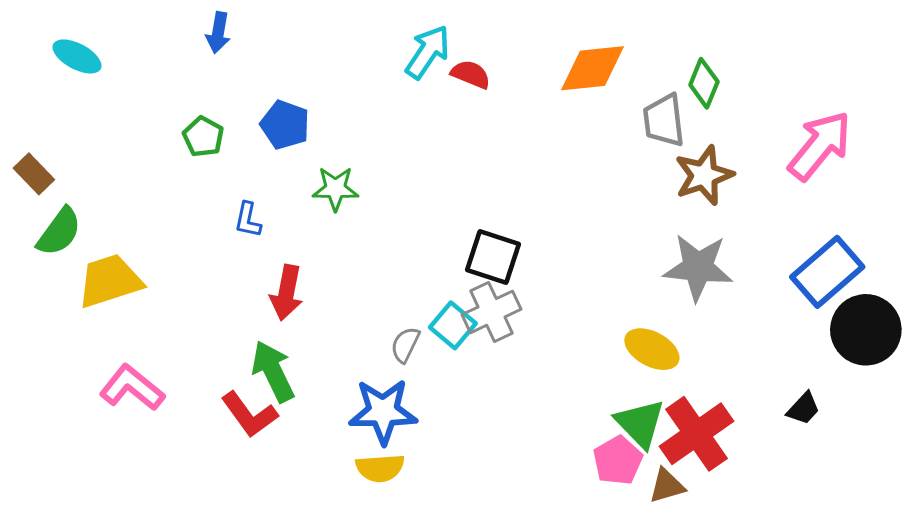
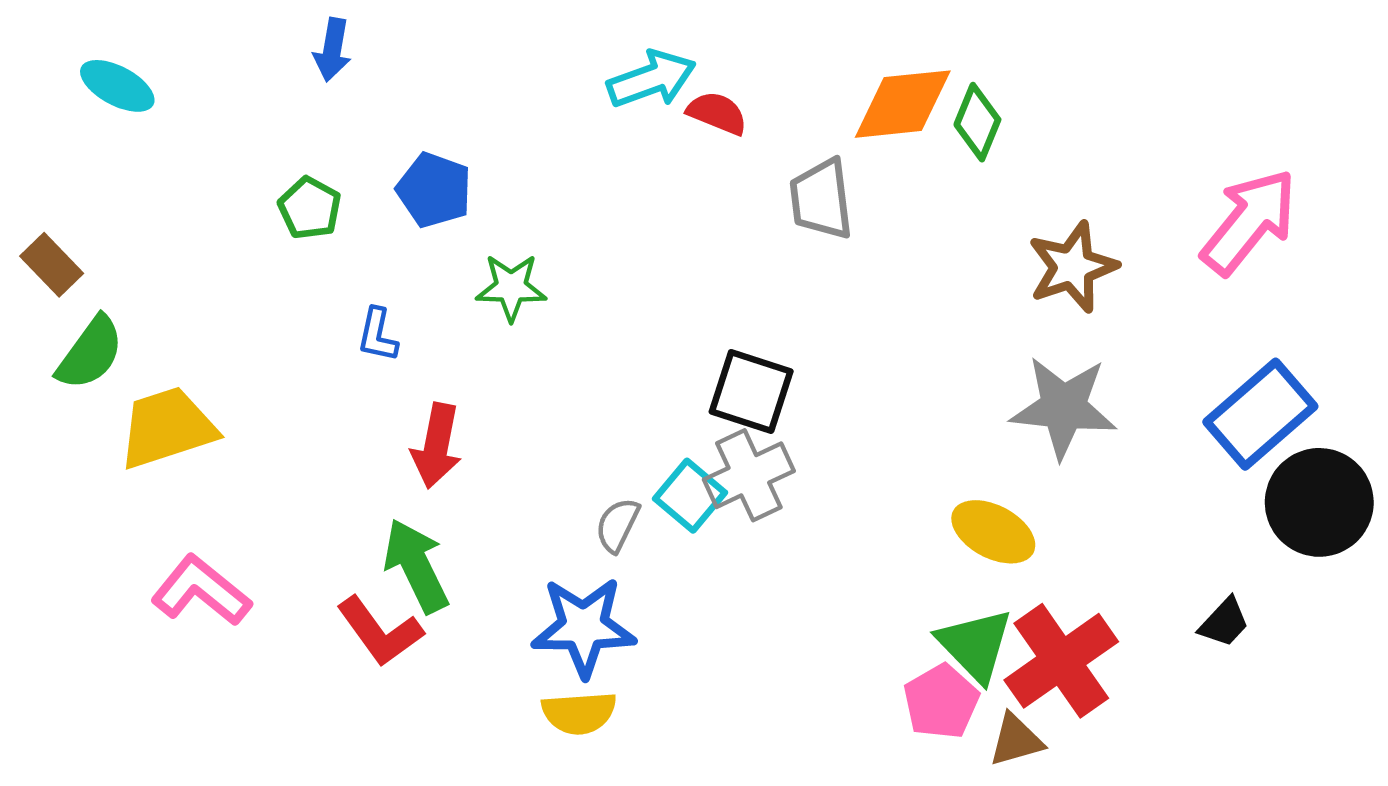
cyan arrow: (428, 52) -> (651, 79), turned 36
green diamond: (704, 83) -> (977, 122), moved
gray trapezoid: (664, 120) -> (821, 199), moved

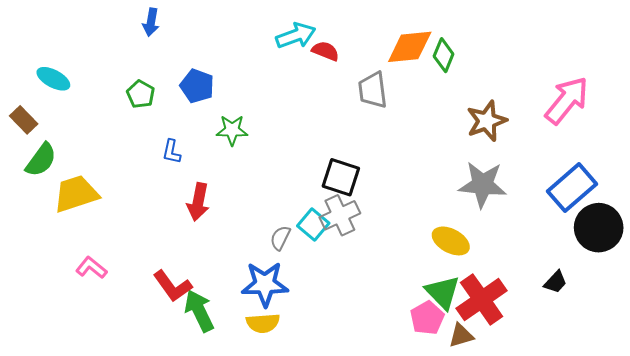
cyan ellipse: (117, 86) -> (53, 79), moved
green arrow: (416, 566) -> (199, 311), moved
pink L-shape: (201, 591) -> (91, 268), size x0.7

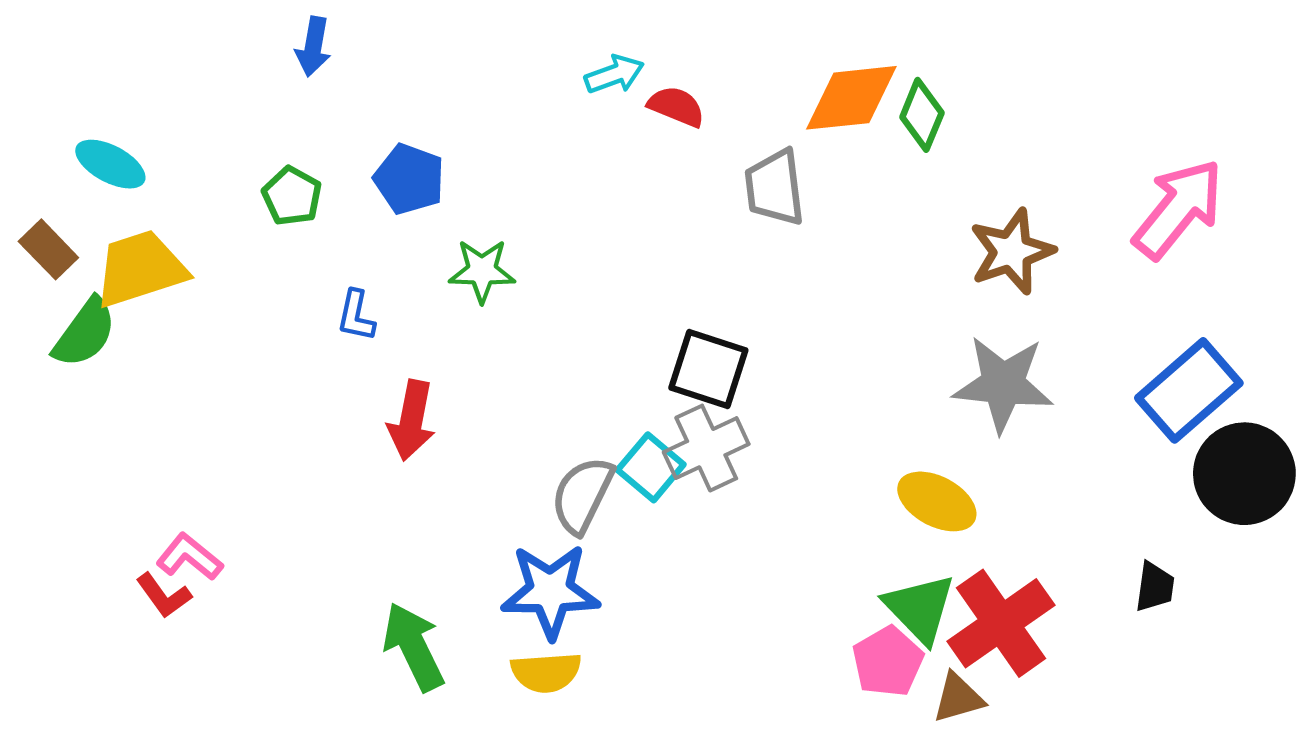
cyan arrow: (296, 36) -> (614, 74), size x0.7
yellow trapezoid: (76, 194) -> (140, 269), moved
gray semicircle: (280, 238) -> (582, 495), size x1.5
black trapezoid: (555, 282) -> (1155, 587), turned -35
red L-shape: (173, 286) -> (164, 595), moved, size x0.7

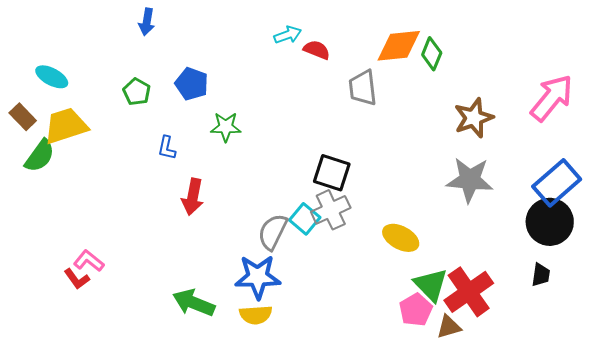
black circle: (1244, 474) -> (550, 222), moved
yellow ellipse: (937, 501) -> (401, 238), moved
green arrow: (414, 647) -> (194, 303), turned -42

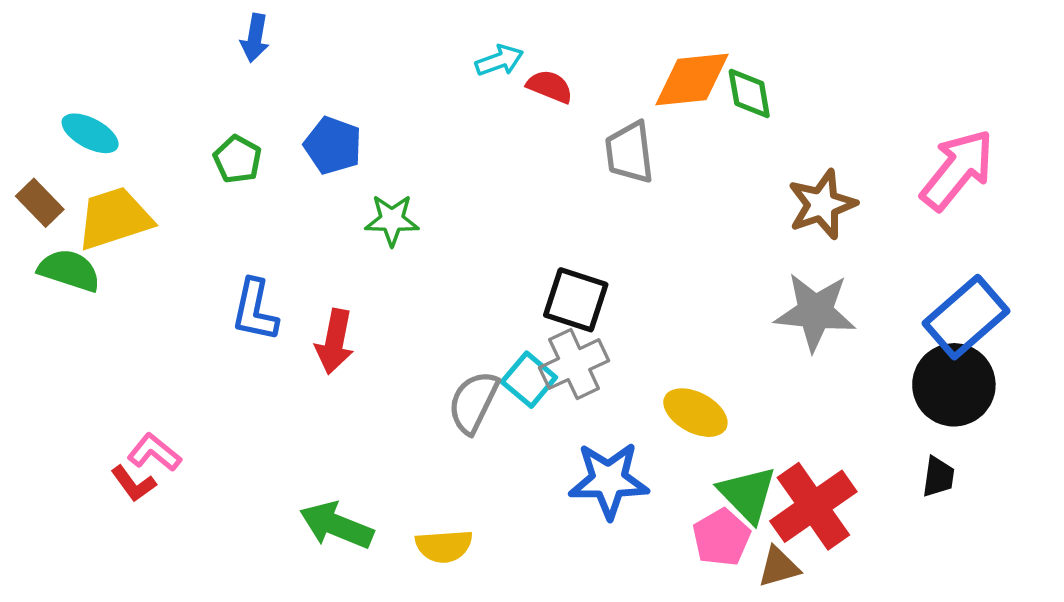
green diamond: (432, 54) -> (749, 93), turned -32
blue L-shape: (167, 148) -> (255, 310), moved, size x1.5
green semicircle: (40, 156) -> (69, 270), turned -108
blue star: (258, 277) -> (609, 480), moved

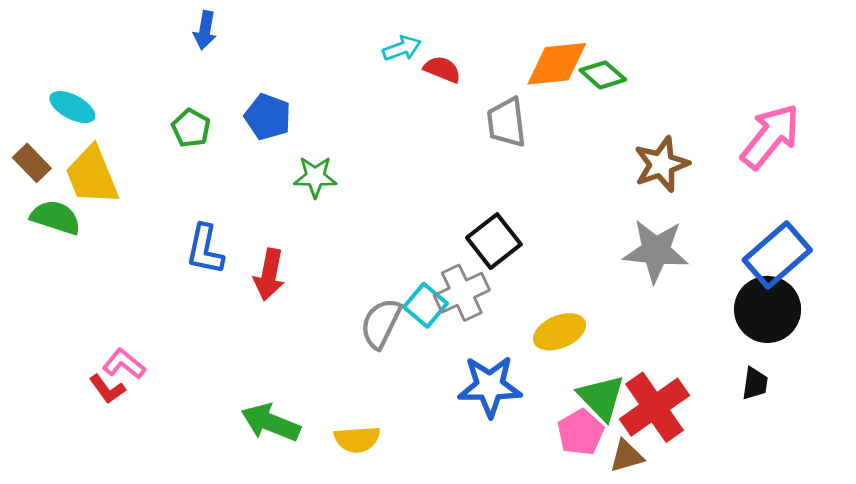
green diamond: (749, 93) -> (603, 75), turned -39
yellow trapezoid: (114, 218) -> (92, 175), turned -94
black square: (576, 300) -> (494, 241), moved, turned 34
yellow ellipse: (695, 413) -> (560, 332), turned -51

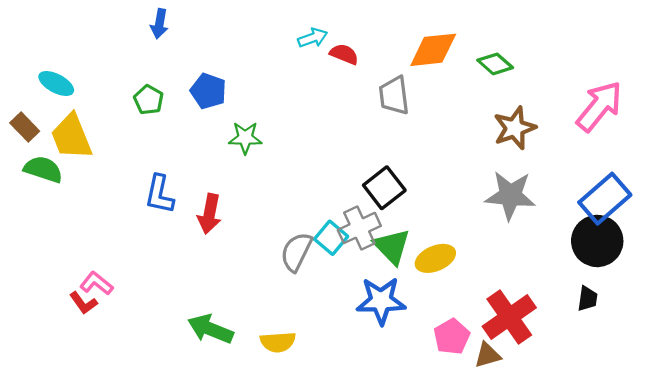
green diamond: (603, 75) -> (495, 64), moved
green triangle: (601, 397) -> (392, 246), moved

